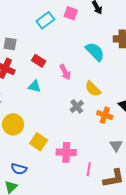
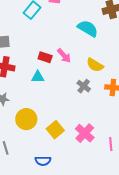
red rectangle: (39, 61) -> (45, 57), moved
yellow square: (39, 142) -> (55, 130), turned 30
pink cross: (66, 152) -> (85, 133), turned -36

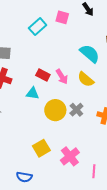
yellow semicircle: (95, 65) -> (86, 79), moved
yellow circle: (26, 119) -> (55, 110), moved

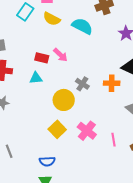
yellow semicircle: (86, 79) -> (52, 19), moved
yellow circle: (55, 110) -> (64, 100), moved

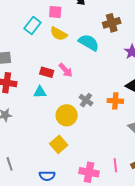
pink cross: (87, 131) -> (89, 172), moved, turned -30
pink line: (114, 140) -> (115, 165), moved

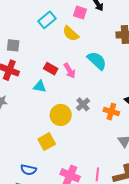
pink square: (55, 12) -> (80, 12), moved
cyan semicircle: (89, 42) -> (97, 61), moved

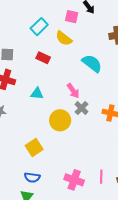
red rectangle: (51, 69) -> (43, 58), moved
pink arrow: (70, 71) -> (73, 91), moved
yellow square: (47, 142) -> (34, 147), moved

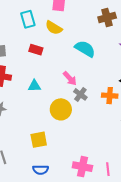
cyan rectangle: (39, 27) -> (28, 19), turned -54
yellow square: (34, 147) -> (39, 140), turned 30
pink line: (101, 177) -> (108, 169), moved

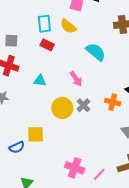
cyan rectangle: (28, 19) -> (44, 24), moved
gray cross: (80, 94) -> (83, 105), moved
pink line: (108, 169) -> (99, 174), turned 40
blue semicircle: (41, 170) -> (17, 147), moved, turned -35

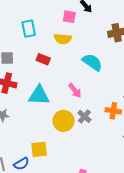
cyan rectangle: (44, 24) -> (29, 29), moved
yellow semicircle: (68, 26) -> (63, 39), turned -30
cyan triangle: (40, 81) -> (39, 95), size x1.6

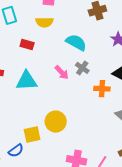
gray cross: (84, 116) -> (82, 68), moved
yellow circle: (64, 121) -> (56, 122), moved

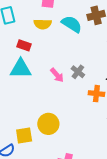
cyan semicircle: (76, 42) -> (72, 24), moved
cyan triangle: (26, 81) -> (21, 69), moved

